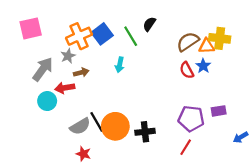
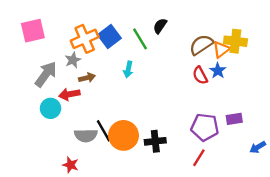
orange triangle: (207, 46) -> (221, 49), turned -35
gray semicircle: (80, 126) -> (86, 135), turned 30
red star: (83, 154) -> (71, 165), moved

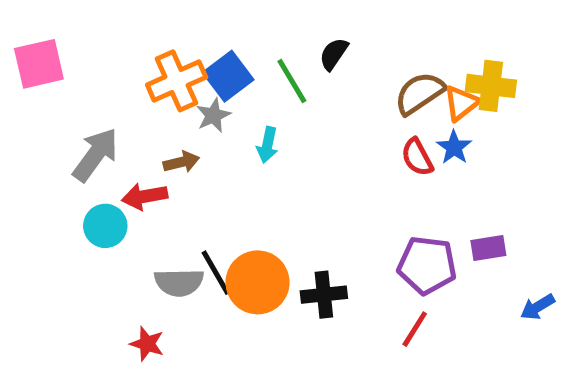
pink square: (33, 31) -> (39, 64), moved
gray star: (73, 60) -> (213, 115), moved

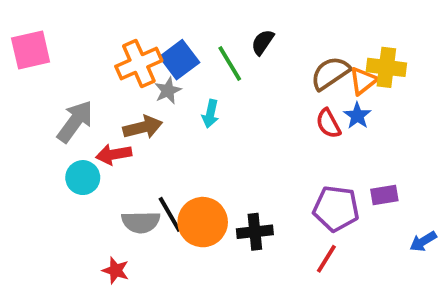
brown arrow: (181, 162) -> (143, 127), size x1.4

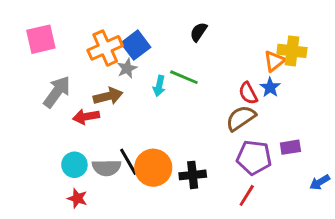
pink square: (31, 50) -> (41, 39), moved
green line: (230, 63) -> (184, 77), moved, turned -36
brown semicircle: (330, 73) -> (241, 118), moved
cyan circle: (83, 178) -> (74, 165), moved
red star: (116, 270) -> (77, 198), moved

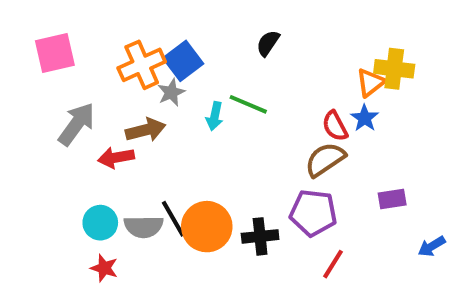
purple pentagon: (254, 157) -> (313, 213), moved

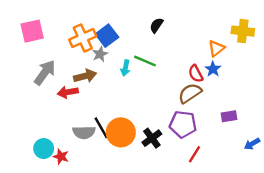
yellow cross: (394, 69) -> (243, 31), moved
cyan circle: (100, 223) -> (44, 148), moved
black cross: (260, 236) -> (152, 138), turned -30

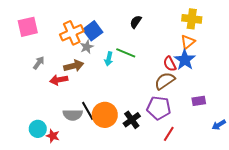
yellow cross: (243, 31) -> (192, 19), moved
blue star: (213, 69) -> (185, 60), size x1.5
gray arrow: (45, 73) -> (39, 63), size x0.6

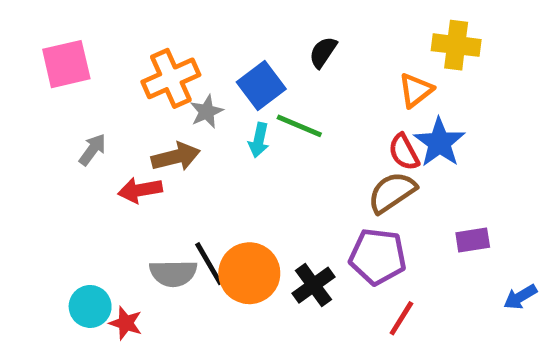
blue square: (93, 31) -> (261, 85), moved
orange triangle: (188, 42) -> (416, 90), moved

